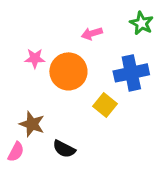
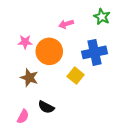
brown star: (32, 124) -> (29, 78), moved
pink semicircle: (16, 152) -> (23, 117), moved

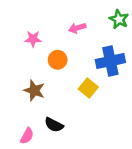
pink star: (25, 42) -> (33, 39), moved
orange circle: (49, 51) -> (58, 60), size x0.6

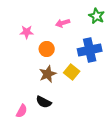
brown star: (34, 90) -> (48, 74), moved, turned 30

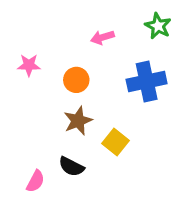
pink star: (27, 32) -> (29, 65), moved
yellow square: (72, 72) -> (116, 142), moved

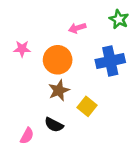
orange circle: (76, 80) -> (58, 60), size x1.5

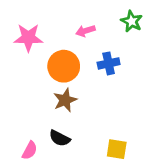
pink star: (22, 49) -> (28, 38), moved, size x1.5
blue cross: (110, 61) -> (109, 63), moved, size x0.7
yellow square: (87, 106) -> (117, 149), moved, turned -30

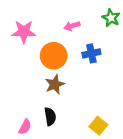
black semicircle: (60, 138) -> (50, 117), turned -126
yellow square: (117, 149) -> (98, 126), turned 30

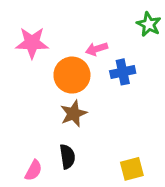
pink arrow: (72, 26) -> (97, 49), moved
yellow square: (98, 126) -> (132, 169), turned 36

